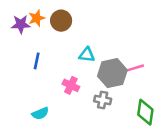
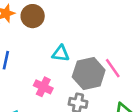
pink line: (134, 68) -> (113, 68), turned 72

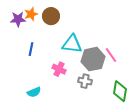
cyan triangle: (61, 53) -> (72, 44), size x1.5

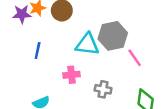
gray hexagon: (93, 59) -> (113, 36), moved
pink cross: (59, 69) -> (72, 75), turned -32

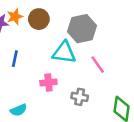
gray hexagon: (113, 36) -> (82, 29), moved
pink line: (135, 58) -> (98, 65), moved

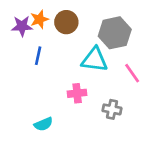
blue line: (15, 59) -> (38, 56), moved

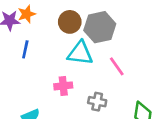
brown circle: (66, 22) -> (70, 22), moved

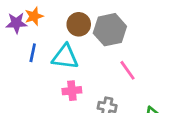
cyan triangle: (80, 53) -> (65, 57), moved

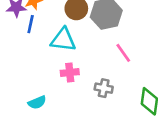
blue line: (33, 53) -> (31, 24), moved

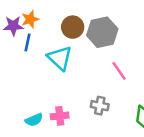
cyan triangle: (63, 40) -> (60, 58), turned 36
pink cross: (70, 72) -> (60, 116), moved

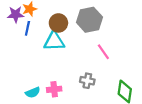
brown circle: (73, 27) -> (58, 23), moved
cyan triangle: (60, 58) -> (54, 41), turned -45

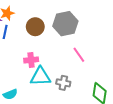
cyan triangle: (54, 41) -> (40, 77), moved
pink cross: (54, 89) -> (31, 60), moved

